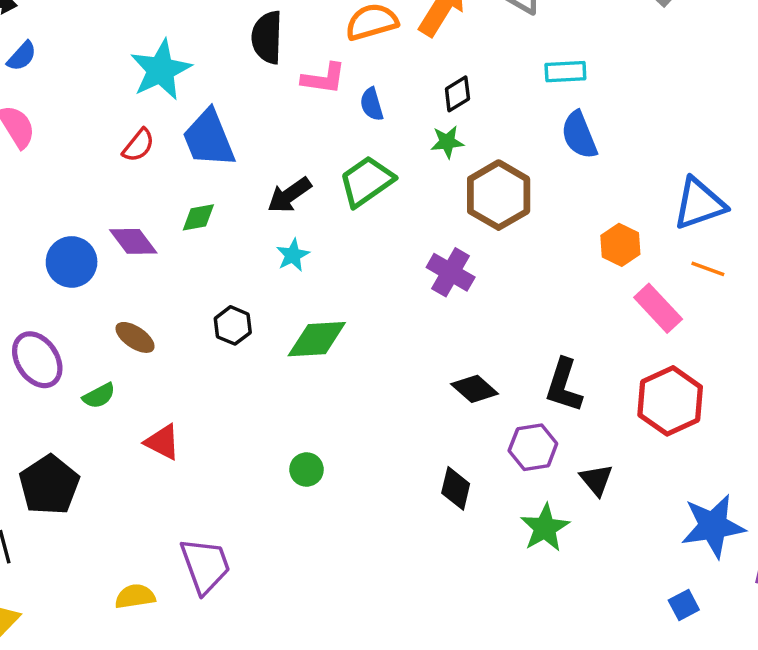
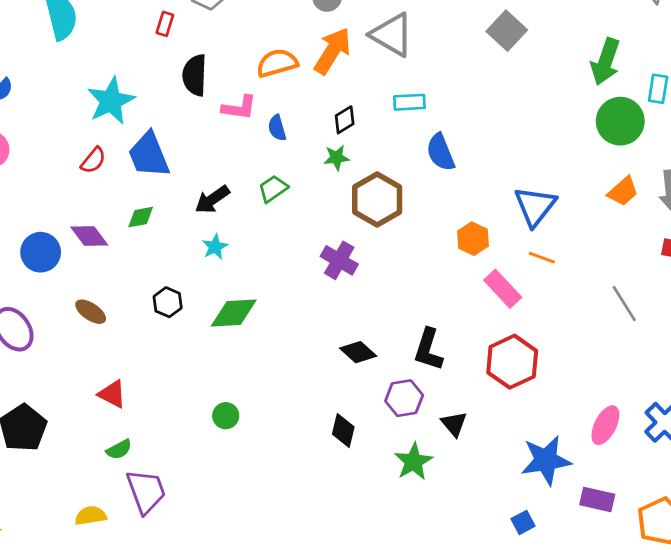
cyan rectangle: (565, 72) -> (409, 102), moved
green trapezoid: (367, 181) -> (273, 189), size x0.7
blue triangle: (699, 204) -> (535, 206), turned -33
green semicircle: (99, 396) -> (119, 449), moved

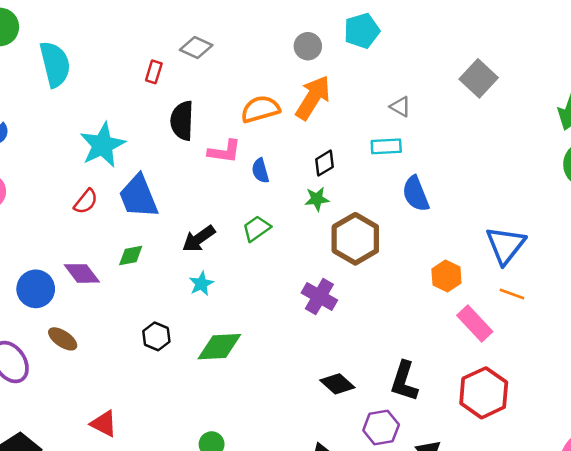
gray triangle: (392, 35) -> (400, 107), moved, size x0.5
brown ellipse: (91, 312) -> (63, 339), moved

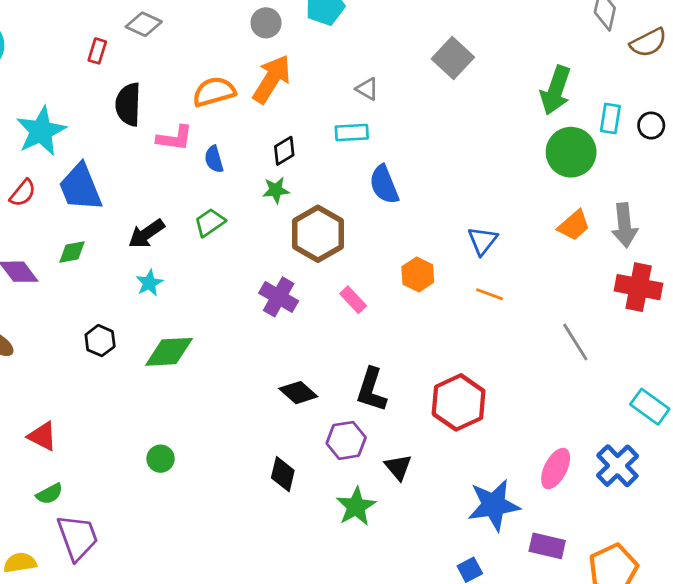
blue triangle: (506, 245) -> (482, 241), size x0.7
pink rectangle: (475, 323) -> (353, 300), moved, size x0.7

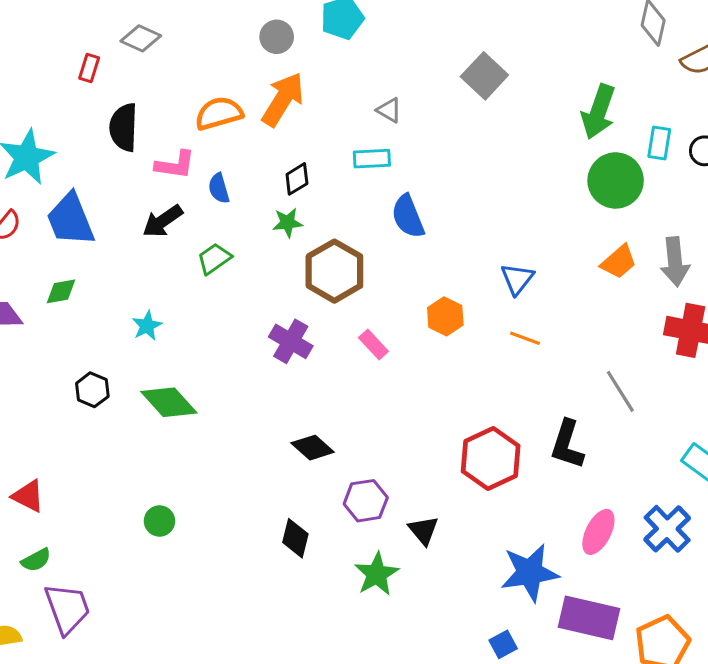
black arrow: (146, 234) -> (163, 221), moved
green diamond: (169, 352) -> (169, 402), turned 51
black L-shape: (371, 390) -> (567, 444), moved
purple rectangle: (547, 546) -> (589, 618), size x1.5

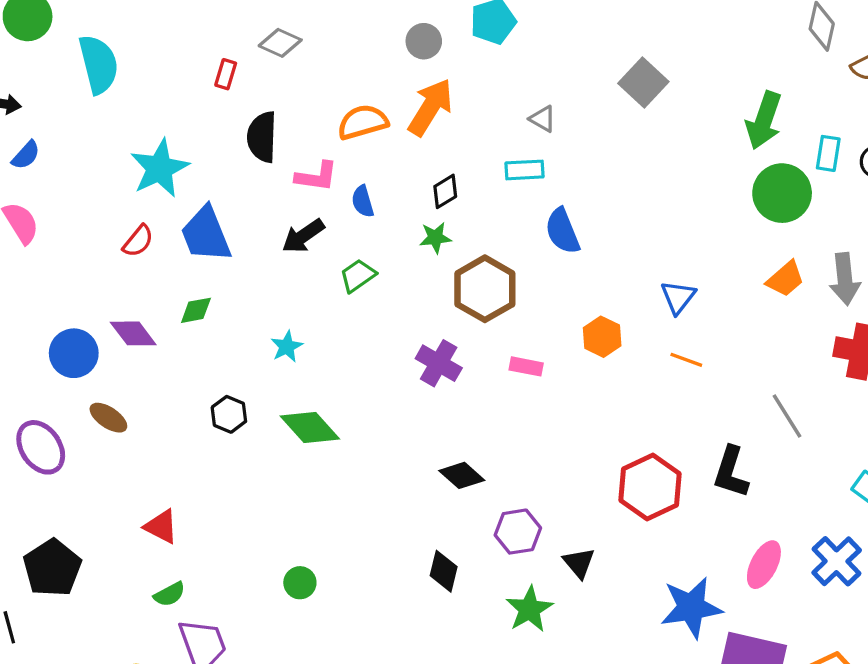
pink rectangle: (373, 344) -> (526, 366), turned -36
green circle: (159, 521) -> (300, 583), moved

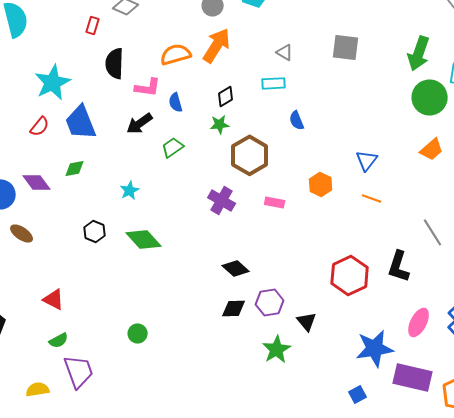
gray square: (643, 82) -> (346, 47), moved, turned -36
blue semicircle: (562, 231) -> (297, 120), size x0.7
black diamond: (444, 571) -> (234, 308), moved, turned 75

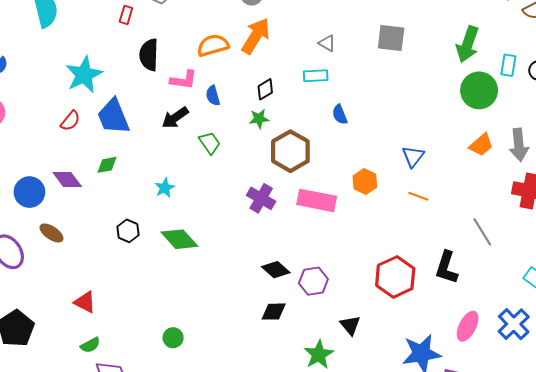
green trapezoid: (173, 147) -> (210, 143), turned 90
pink rectangle: (275, 202) -> (317, 200), size x1.8
purple hexagon: (270, 302) -> (313, 281), moved

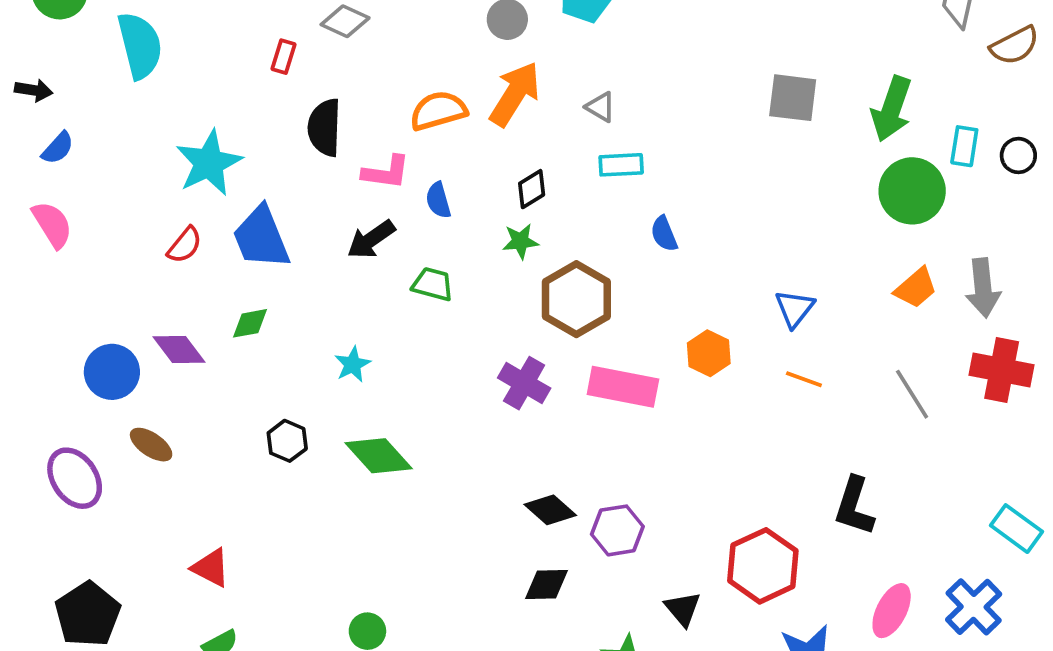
gray square: (391, 38) -> (793, 98), moved
gray triangle: (327, 43) -> (601, 107), moved
green trapezoid: (210, 143) -> (433, 284), turned -40
gray line: (482, 232) -> (912, 394), moved
red hexagon: (395, 277) -> (763, 566), moved

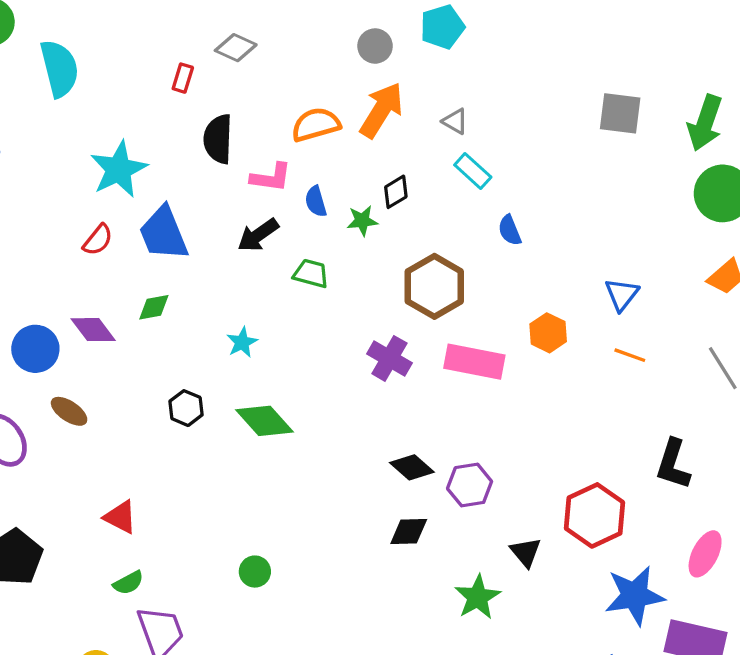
cyan rectangle: (621, 165) -> (473, 171), turned 45
green star: (520, 241) -> (362, 221), moved

